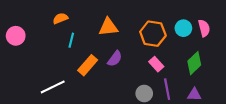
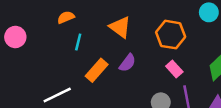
orange triangle: (108, 27) -> (120, 27), turned 42
cyan circle: (183, 28) -> (209, 12), moved

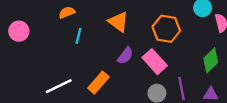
pink rectangle: (174, 69) -> (155, 62), moved, size x1.5
orange rectangle: (97, 70) -> (98, 83), moved

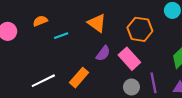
orange semicircle: (67, 12) -> (40, 21), moved
cyan line: (79, 36) -> (61, 36), turned 56

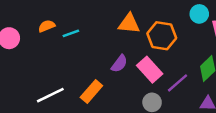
orange triangle: (97, 23) -> (129, 24), moved, turned -30
cyan line: (61, 36) -> (71, 33), moved
purple line: (153, 83) -> (177, 83), moved, turned 60

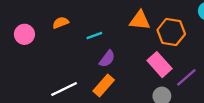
cyan line: (71, 33) -> (94, 35), moved
purple semicircle: (119, 64) -> (107, 59), moved

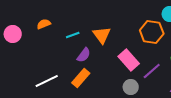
orange triangle: (140, 20) -> (102, 35), moved, turned 48
orange hexagon: (171, 32) -> (152, 32), moved

